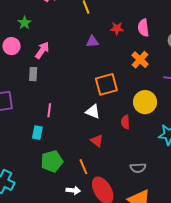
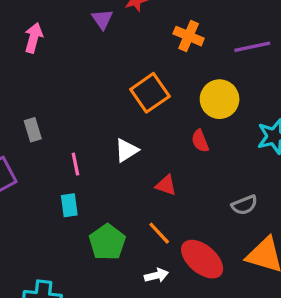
purple triangle: (92, 41) -> (102, 19), moved, turned -40
pink arrow: (42, 50) -> (34, 38), moved
gray rectangle: (33, 74) -> (33, 130), moved
white triangle: (93, 112) -> (127, 150), moved, turned -35

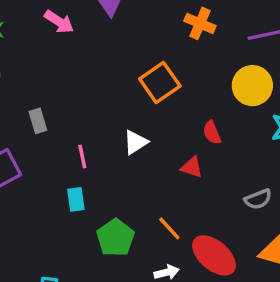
pink arrow: (34, 38) -> (59, 22), moved, turned 108
yellow circle: (220, 99) -> (252, 86), moved
red triangle: (166, 185) -> (192, 167), moved

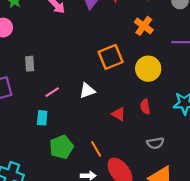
yellow circle: (252, 86) -> (148, 69), moved
red semicircle: (212, 133) -> (145, 107), moved
pink line: (82, 157) -> (52, 92), turned 56

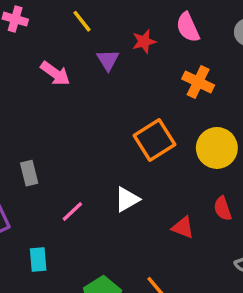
cyan rectangle: (42, 118) -> (38, 260), moved

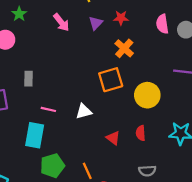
pink semicircle: (188, 27) -> (162, 24), moved
orange cross: (198, 82) -> (124, 48), moved
pink line: (72, 211) -> (48, 109), turned 40
cyan rectangle: (38, 260) -> (35, 135), moved, size x1.6

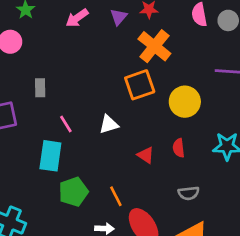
pink arrow: (61, 22) -> (77, 18), turned 96
orange cross: (124, 48) -> (154, 46), size x1.4
pink line: (48, 109) -> (66, 124), turned 48

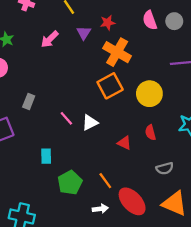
gray rectangle: (40, 88) -> (29, 102), turned 32
pink line: (66, 124) -> (66, 118), moved
cyan rectangle: (50, 156) -> (46, 156), size x0.6

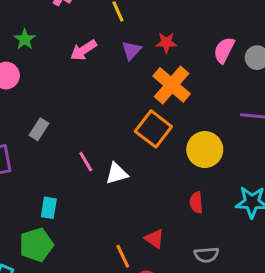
pink semicircle: (150, 20) -> (224, 50), turned 36
orange square: (110, 86) -> (153, 129), turned -35
red triangle: (124, 143) -> (154, 239), moved
green pentagon: (70, 183) -> (36, 245), moved

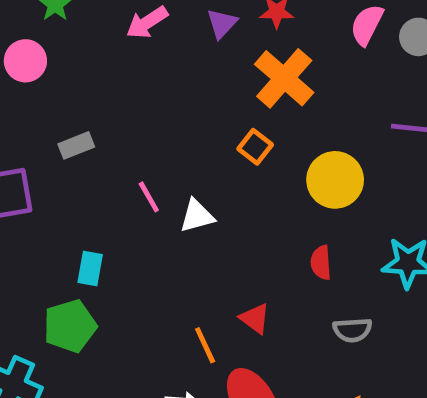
gray rectangle: (39, 129) -> (76, 145), turned 35
orange square: (153, 129) -> (255, 147), size x0.6
gray semicircle: (206, 255) -> (352, 330), moved

